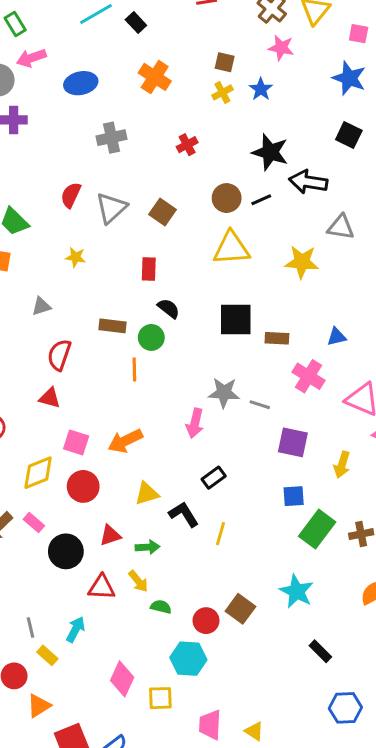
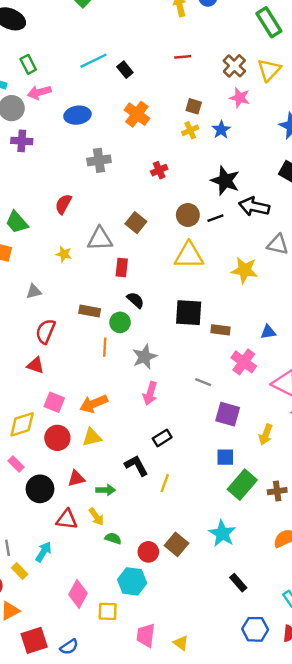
gray triangle: (111, 208) -> (100, 239), moved, turned 36
gray star: (224, 393) -> (145, 357), moved, turned -30
yellow triangle: (147, 493) -> (92, 437), moved

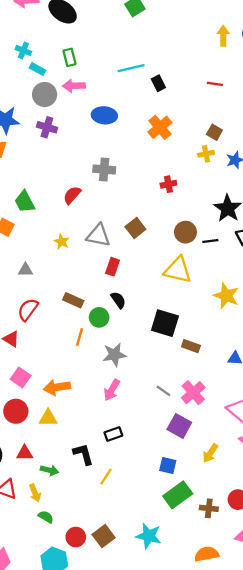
gray cross: (99, 160) -> (104, 170), moved
pink cross: (244, 362) -> (193, 393), moved
cyan star: (222, 533) -> (149, 536), turned -30

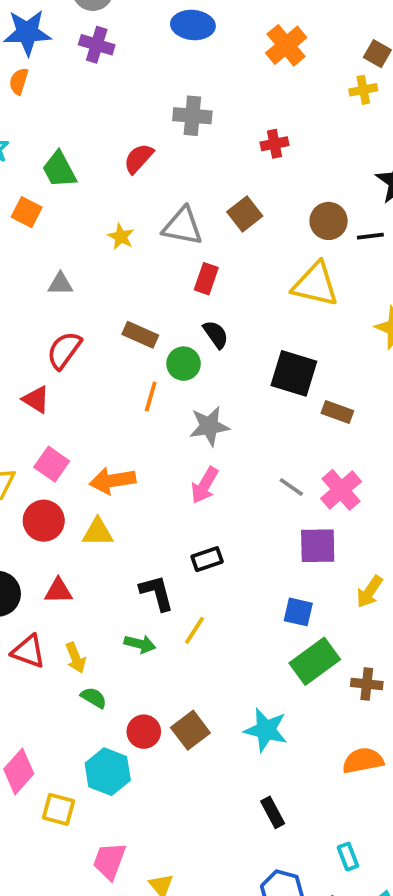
red cross: (168, 184) -> (274, 144), moved
purple square: (179, 426) -> (318, 546), turned -30
green arrow: (49, 470) -> (140, 644), moved

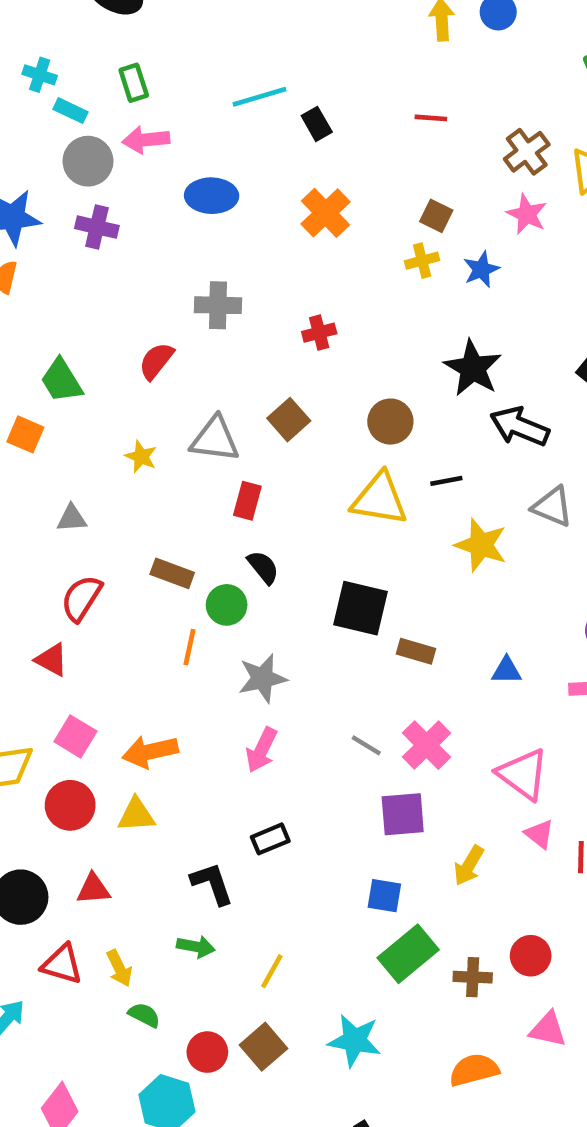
black line: (370, 236) -> (446, 481), moved
yellow line: (194, 630) -> (272, 971), moved

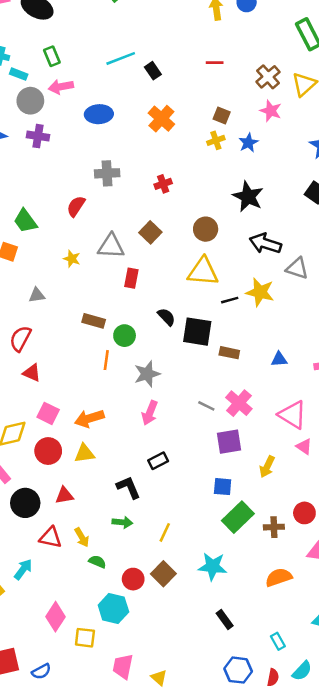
black arrow: (520, 427) -> (265, 243), moved
black line: (446, 481) -> (230, 300), moved
black semicircle: (263, 567) -> (166, 317), moved
red semicircle: (81, 598) -> (20, 339), moved

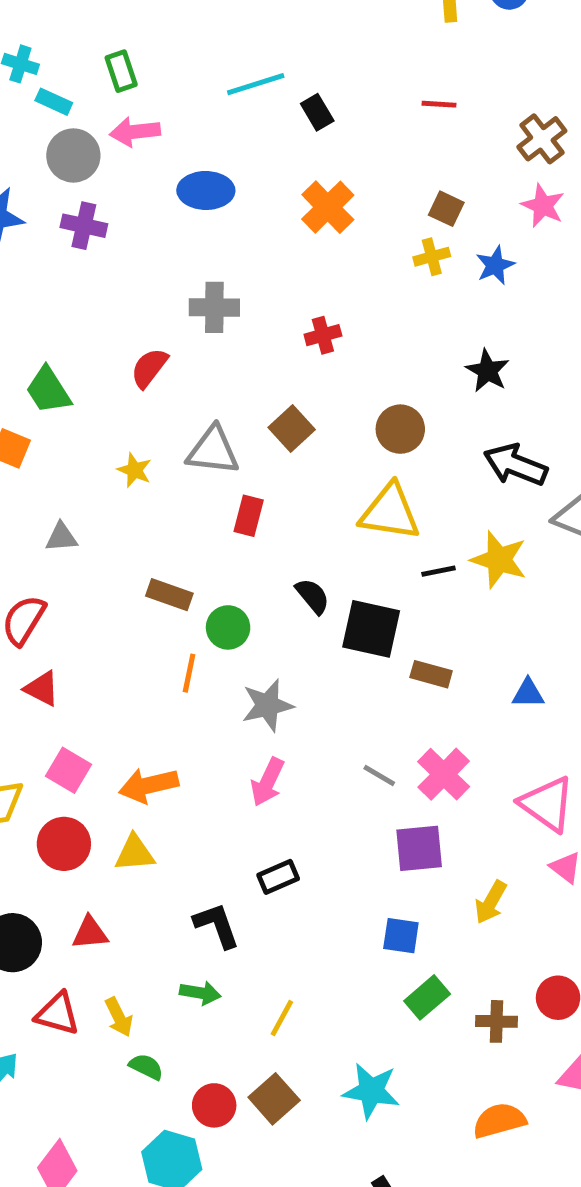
black star: (248, 197) -> (487, 371), size x0.7
green rectangle: (238, 517) -> (427, 997), size x0.7

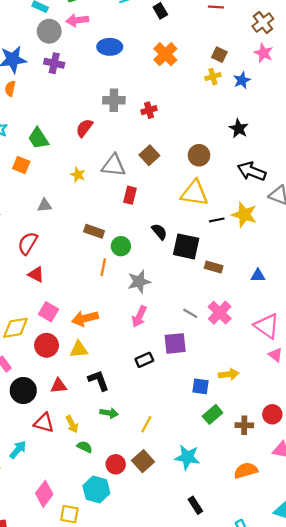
red cross: (323, 335) -> (149, 110), moved
purple square: (419, 848) -> (175, 343), moved
yellow arrow: (491, 902) -> (229, 374), moved, turned -126
black L-shape: (217, 925) -> (99, 380), moved

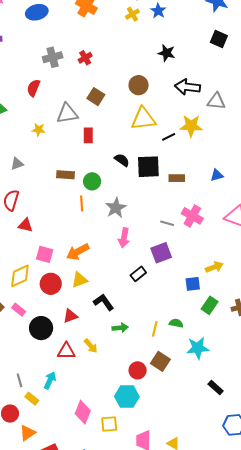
green semicircle: (85, 447) -> (176, 323), moved

